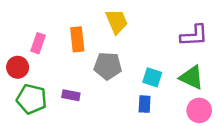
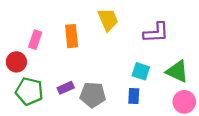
purple L-shape: (194, 36) -> (156, 33), moved
gray pentagon: (108, 66) -> (93, 95), moved
purple rectangle: (71, 95) -> (66, 88), turned -35

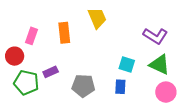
purple L-shape: (156, 33) -> (155, 36), moved, turned 35
purple rectangle: (66, 88) -> (51, 72), moved

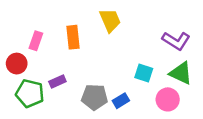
blue rectangle: (120, 87) -> (121, 101), moved, turned 56
pink circle: (166, 92) -> (168, 99), moved

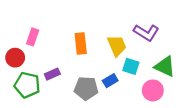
yellow trapezoid: (110, 20) -> (117, 46), moved
orange rectangle: (73, 37) -> (81, 43), moved
purple L-shape: (176, 41) -> (146, 33), moved
blue rectangle: (121, 101) -> (110, 81), moved

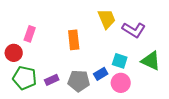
yellow trapezoid: (117, 46) -> (107, 19), moved
purple rectangle: (52, 74) -> (52, 80), moved
pink circle: (153, 90) -> (121, 83), moved

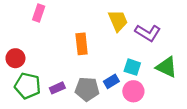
pink rectangle: (30, 34) -> (39, 13), moved

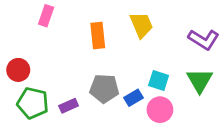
purple L-shape: (148, 33) -> (204, 39), moved
orange rectangle: (82, 44) -> (98, 36), moved
green triangle: (166, 67) -> (200, 81), turned 35
gray pentagon: (87, 89) -> (104, 88), moved

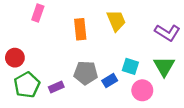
green pentagon: (33, 103) -> (27, 85), turned 30
pink circle: (160, 110) -> (142, 90), moved

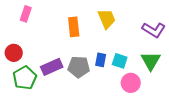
pink rectangle: (38, 13) -> (26, 14), moved
blue rectangle: (110, 81) -> (101, 60), moved, turned -48
purple rectangle: (56, 87) -> (52, 67), moved, size x1.5

